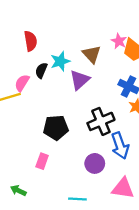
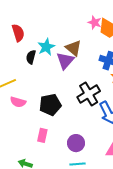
brown triangle: (92, 54) -> (73, 48), moved
pink semicircle: (22, 83) -> (18, 102), moved, turned -98
purple circle: (95, 163) -> (76, 143), moved

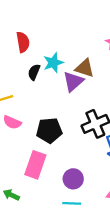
brown triangle: (73, 48) -> (85, 68), turned -30
pink rectangle: (42, 135) -> (35, 165), size x1.6

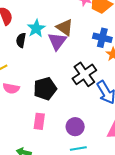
brown triangle: (85, 68) -> (65, 27), turned 30
pink rectangle: (35, 165) -> (39, 121), size x0.7

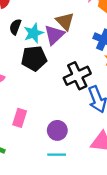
cyan star: (36, 28) -> (34, 33), moved
black pentagon: (45, 89) -> (34, 58), moved

